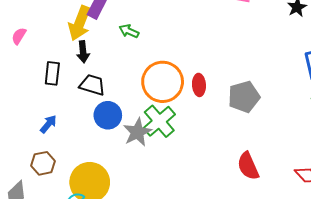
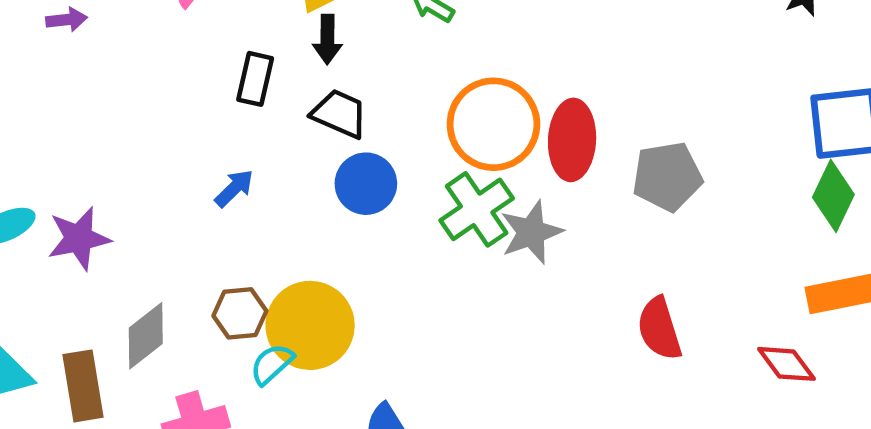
red ellipse: (199, 85) -> (572, 140), size x1.6
gray star: (137, 132) -> (531, 232), moved
brown hexagon: (43, 163) -> (240, 313), moved

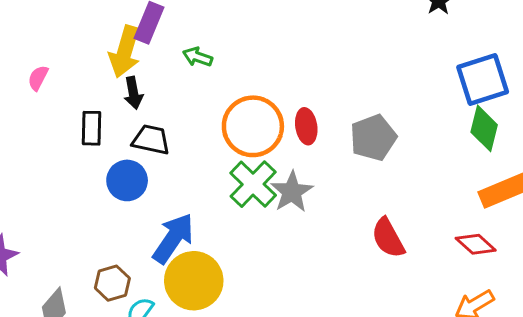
red ellipse: (572, 140) -> (306, 126), size x0.7
blue circle: (366, 184) -> (127, 180), moved
blue arrow: (234, 188) -> (173, 238), moved, size x1.8
yellow circle: (310, 325) -> (194, 281), moved

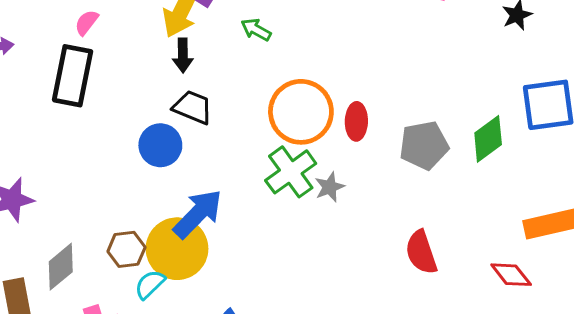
black rectangle: (91, 128) -> (73, 76), moved, size x1.6
green diamond: (484, 128) -> (488, 139), moved, turned 30
gray star: (292, 192) -> (330, 187), size x0.7
yellow circle: (194, 281) -> (177, 249), moved

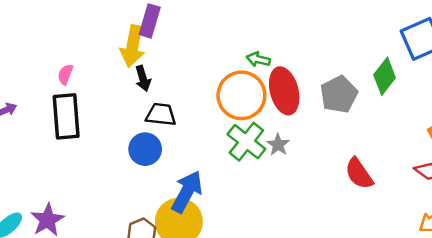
green arrow: (256, 30) -> (258, 59), moved
red ellipse: (356, 121) -> (284, 91), size x1.6

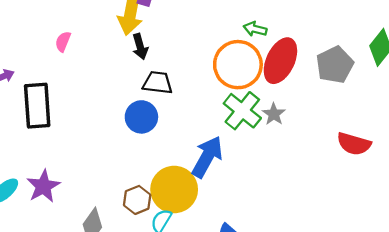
red ellipse: (284, 91) -> (280, 61), turned 39
black rectangle: (66, 116) -> (37, 106), moved
red semicircle: (359, 174) -> (354, 144), turned -40
blue arrow: (187, 192) -> (207, 157), moved

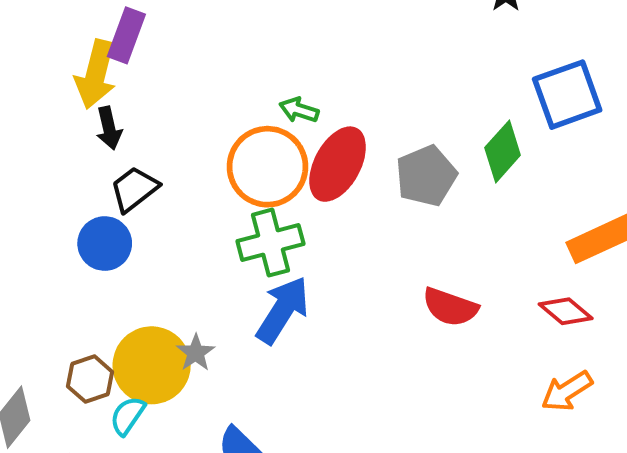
black trapezoid: (158, 83) -> (134, 189), turned -48
green cross: (242, 111) -> (270, 243), turned 33
gray star: (274, 114) -> (196, 353), moved
blue arrow: (207, 157) -> (283, 310), moved

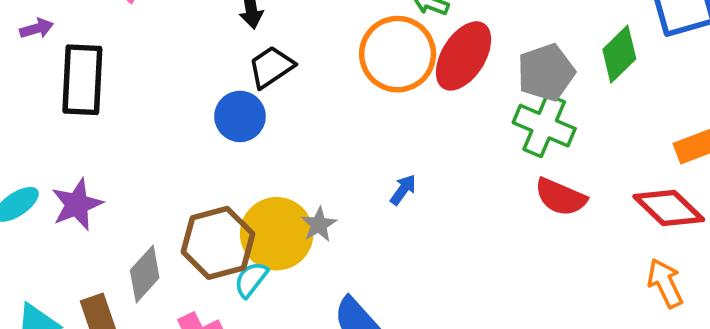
green cross: (270, 243) -> (544, 126), moved, turned 34
blue arrow: (283, 310) -> (403, 190), size x0.5
red diamond: (566, 311) -> (669, 208), size x1.4
brown hexagon: (90, 379) -> (218, 243), size x1.6
orange arrow: (567, 391) -> (665, 283), turned 93

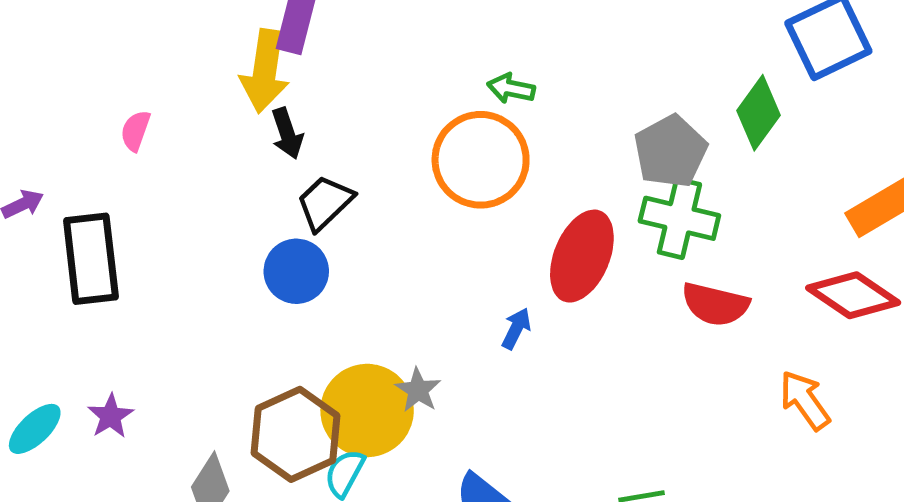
red ellipse: (464, 56) -> (582, 256), moved
purple star: (77, 204) -> (111, 416), size x0.7
orange arrow: (665, 283) -> (805, 400), moved

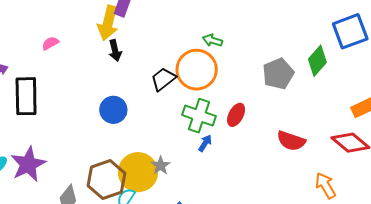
pink semicircle: (135, 131) -> (50, 43), turned 36
black trapezoid: (325, 203) -> (163, 79), moved
green cross: (679, 218) -> (199, 116), moved
red ellipse: (582, 256) -> (236, 115), size x0.6
purple star: (111, 416) -> (28, 164), size x1.8

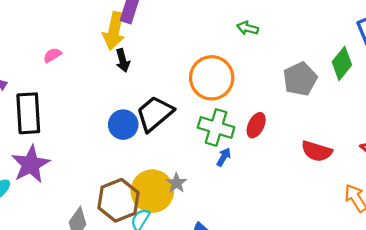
green arrow: (213, 40) -> (248, 28), moved
black trapezoid: (163, 79) -> (155, 114), moved, size x1.4
purple star: (28, 164) -> (31, 164), moved

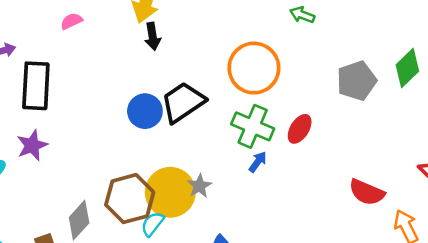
red semicircle: (317, 151) -> (367, 192), moved
purple star: (31, 164) -> (32, 145), size x0.7

